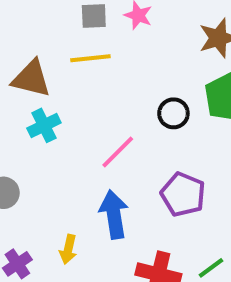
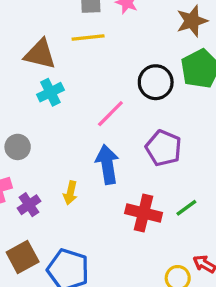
black circle: (173, 113) -> (156, 82), size x1.4

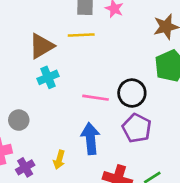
brown triangle: (40, 54) -> (42, 46), turned -48
black circle: (156, 82) -> (132, 93), moved
pink line: (110, 114) -> (96, 98), turned 50

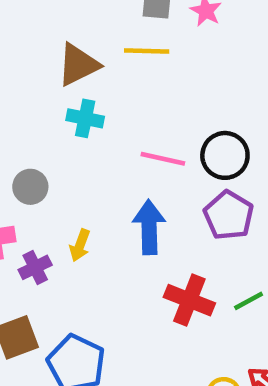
cyan cross: (48, 77) -> (85, 118), turned 30
yellow arrow: (59, 160) -> (80, 245), moved

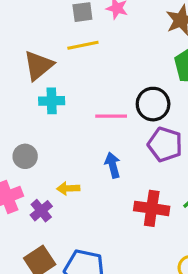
blue arrow: (149, 227) -> (113, 165), size x0.7
yellow arrow: (80, 245) -> (68, 188), turned 80

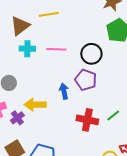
pink line: (111, 116) -> (56, 49), moved
purple pentagon: (165, 144) -> (86, 80), moved
yellow arrow: (68, 188) -> (35, 105), size x1.5

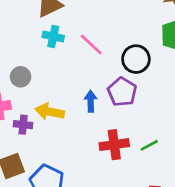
pink line: (56, 49) -> (91, 44), turned 30
purple cross: (17, 118) -> (23, 125), turned 32
red cross: (87, 120) -> (114, 145), turned -30

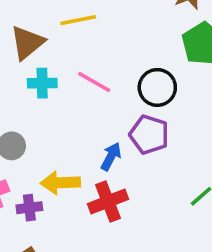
blue arrow: (91, 101) -> (111, 156), turned 42
red cross: (114, 145) -> (108, 202), moved

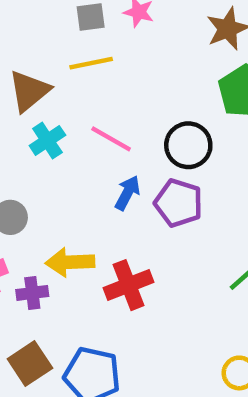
cyan cross: (42, 83) -> (47, 140), turned -32
blue arrow: (111, 156) -> (127, 193), moved

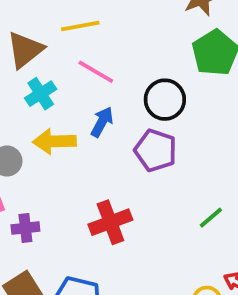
pink line: (111, 139) -> (96, 72), moved
blue arrow: (127, 193) -> (102, 122), moved
yellow arrow: (70, 262) -> (54, 141), moved

